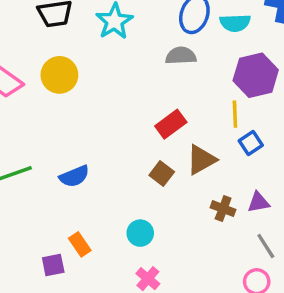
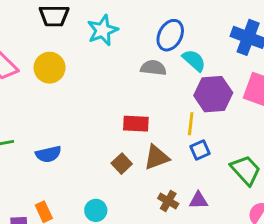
cyan semicircle: (235, 23) -> (194, 60), moved, turned -145
red rectangle: (171, 124) -> (136, 124), turned 30

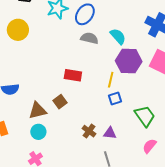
blue ellipse: (170, 35) -> (85, 14), moved
brown triangle: (157, 157) -> (37, 110), moved

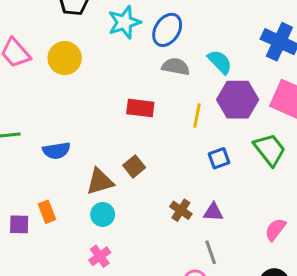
red rectangle: (73, 75) -> (140, 108), moved
yellow line: (111, 80) -> (197, 116), moved
green trapezoid: (145, 116) -> (270, 150), moved

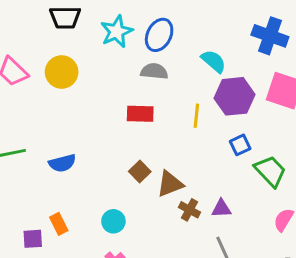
gray semicircle: (176, 67) -> (154, 71), moved
green trapezoid: (270, 150) -> (270, 171), moved
blue square: (219, 158) -> (240, 145), moved
brown triangle: (100, 182) -> (170, 184), moved

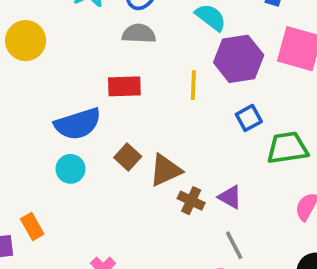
blue semicircle: (62, 163) -> (78, 124), moved, size x1.4
green trapezoid: (270, 171) -> (287, 148), turned -52
purple triangle: (221, 209) -> (230, 197), turned 35
cyan circle: (113, 221) -> (70, 169), moved

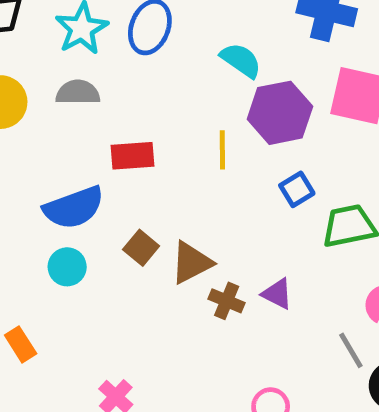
gray semicircle: (139, 34) -> (78, 92), moved
gray line: (234, 245) -> (351, 350), moved

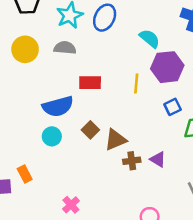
brown cross: (227, 301) -> (132, 161), turned -35

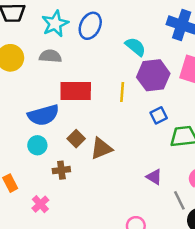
red rectangle: (90, 83) -> (76, 91), size x1.4
purple triangle: (158, 159) -> (154, 177), moved
brown cross: (132, 161) -> (61, 170), moved
pink cross: (71, 205) -> (40, 204), moved

